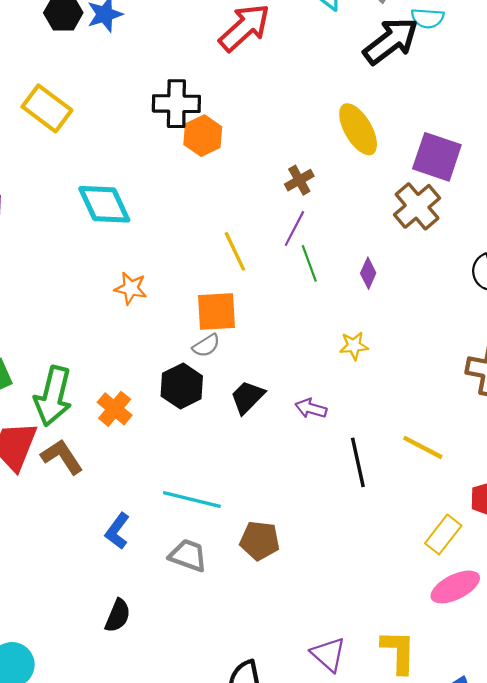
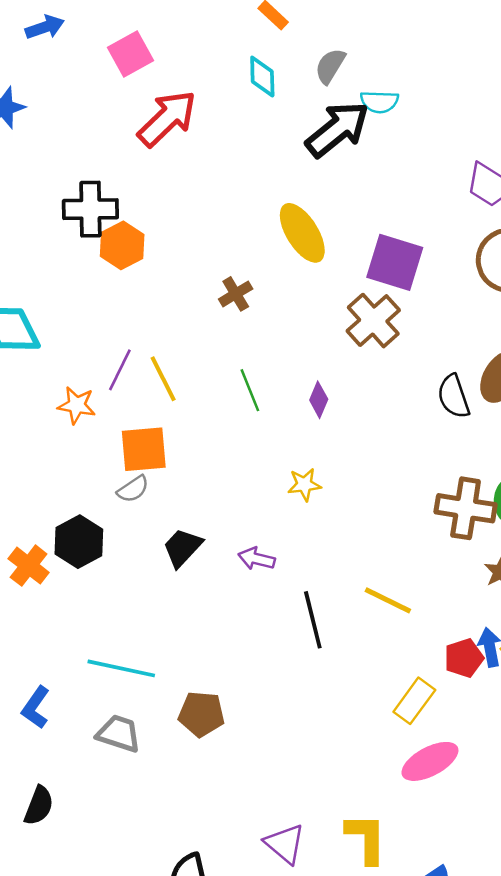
purple line: (294, 229) -> (120, 370), moved
orange star: (131, 288) -> (77, 405), moved
black hexagon: (182, 386) -> (79, 542), moved

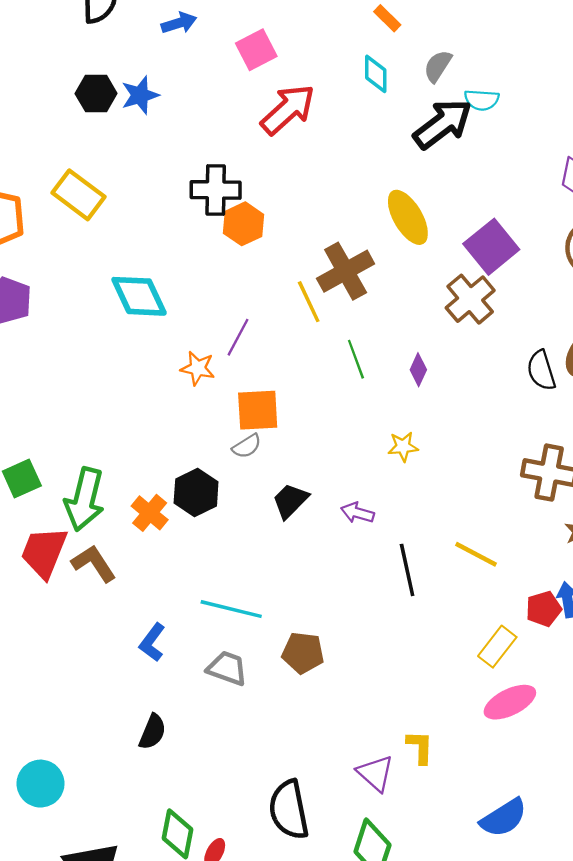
purple square: (395, 262) -> (491, 247), turned 32
brown cross: (236, 294) -> (346, 271), size x1.8
yellow line: (163, 379) -> (309, 302), moved
yellow L-shape: (366, 838) -> (420, 747), moved, size x0.7

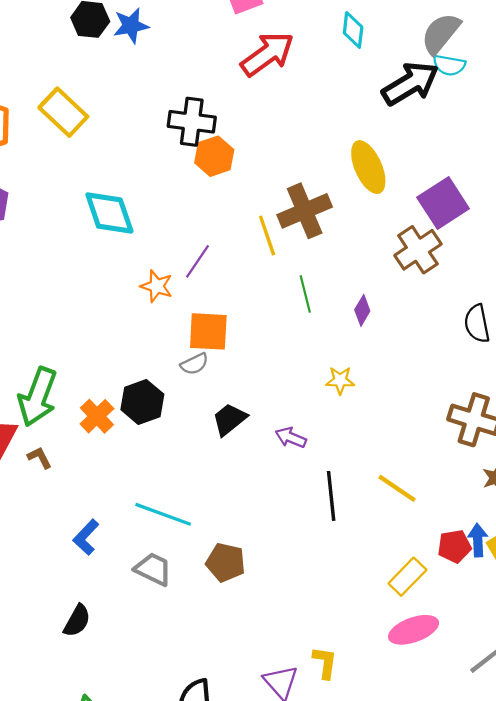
gray semicircle: (438, 66) -> (441, 33), moved, size x1.4
brown L-shape: (94, 563) -> (40, 458), size x0.6

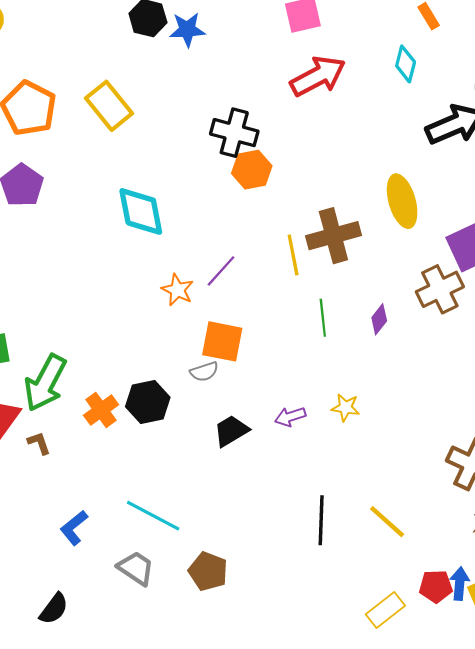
purple diamond: (362, 310) -> (379, 319), moved
purple arrow: (291, 438) -> (290, 417), moved, turned -48

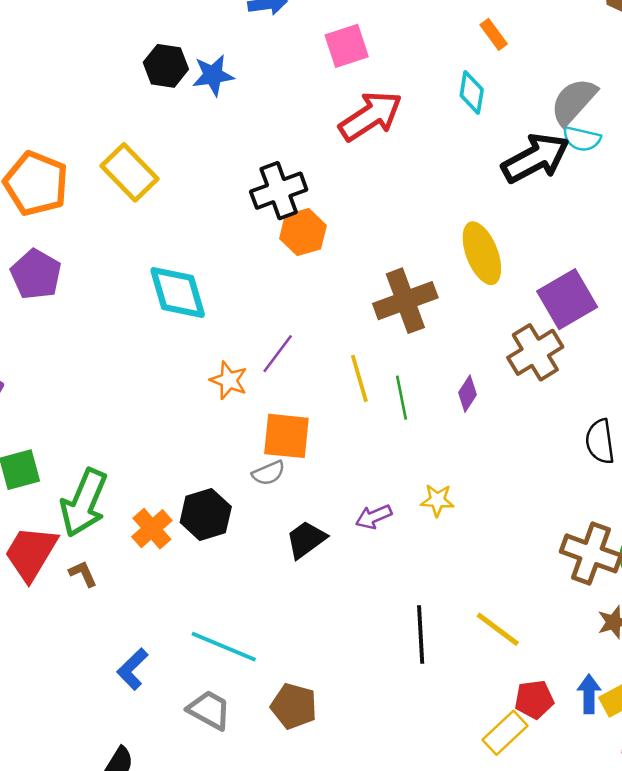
black cross: (234, 133) -> (279, 191), turned -30
yellow line: (293, 255) -> (359, 378), moved
red pentagon: (436, 586) -> (534, 700), moved

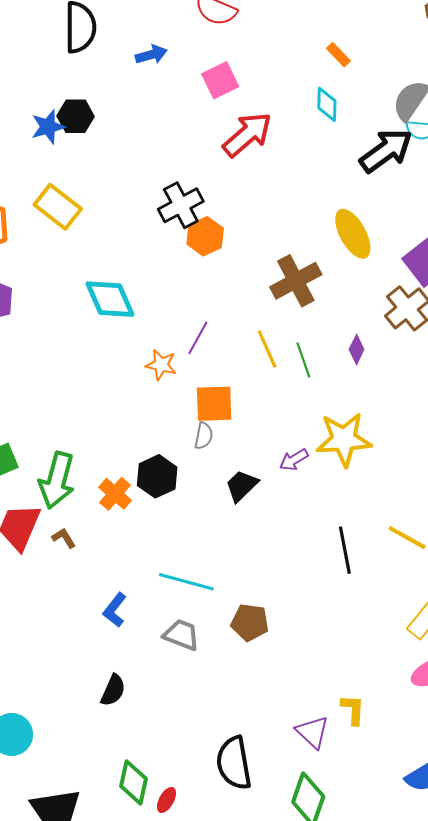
blue star: (213, 75) -> (48, 127), moved
gray semicircle: (268, 473) -> (204, 436), turned -48
yellow star: (437, 500) -> (344, 439), size x2.0

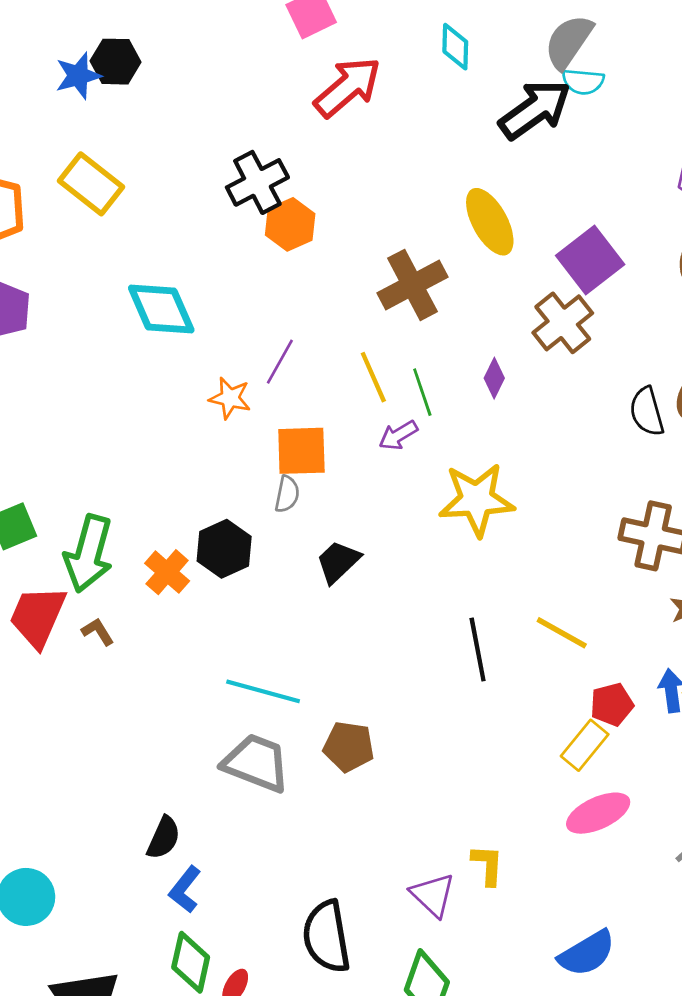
purple arrow: (294, 460) -> (398, 435), moved
blue L-shape: (115, 610) -> (185, 889), moved
gray trapezoid: (181, 635) -> (256, 763), size x1.4

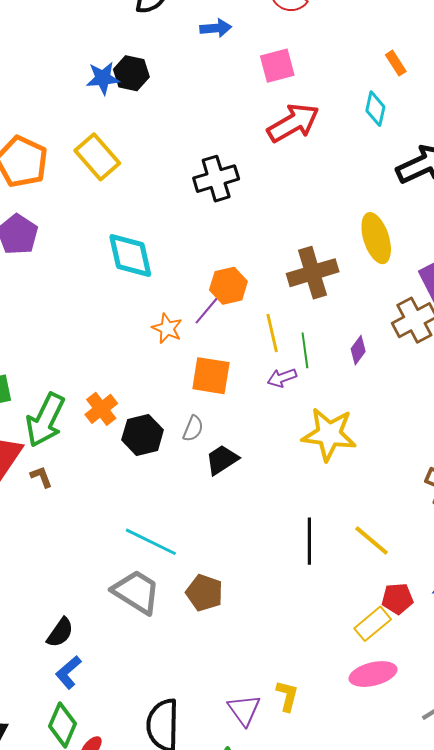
orange hexagon: (290, 224) -> (228, 286), moved
gray semicircle: (287, 494) -> (193, 429), moved
orange cross: (167, 572) -> (101, 409), moved

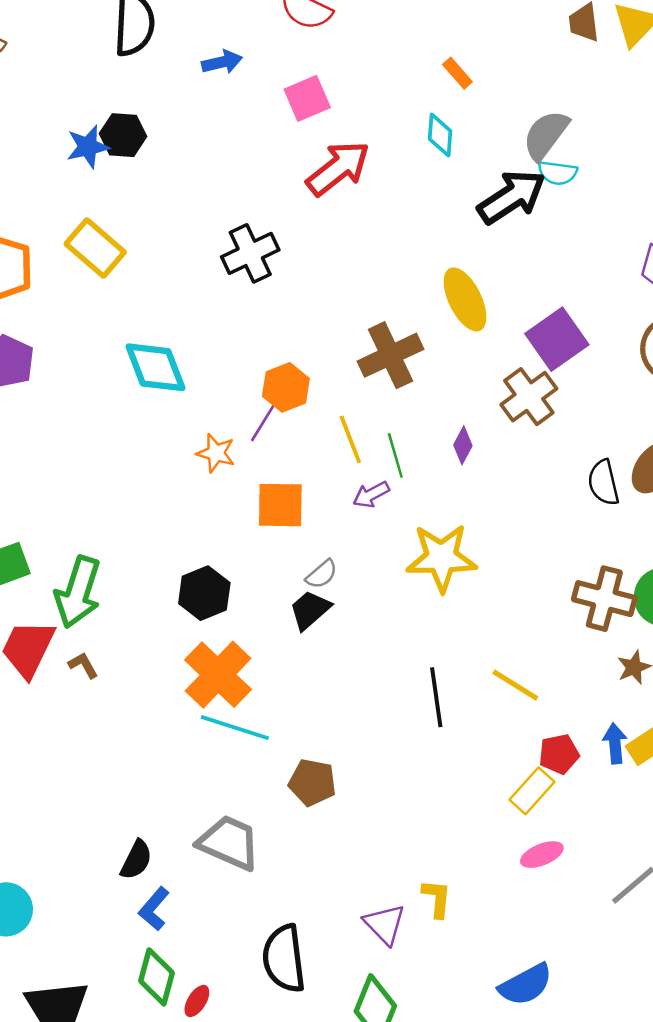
orange cross: (101, 409) -> (218, 675), moved, size x1.6
gray semicircle: (193, 429) -> (322, 574), moved, turned 36
gray trapezoid: (136, 592) -> (229, 843), moved
pink ellipse: (373, 674) -> (542, 855), size x0.7

